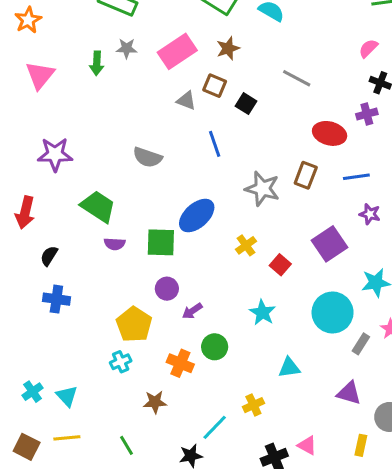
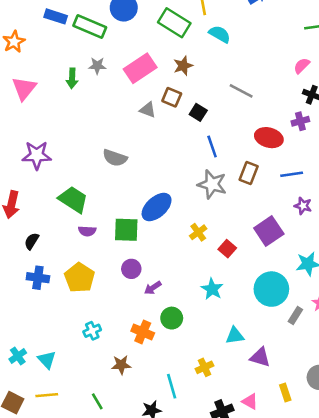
blue line: (215, 144) -> (212, 146), moved
yellow pentagon: (134, 324) -> (80, 278), moved
purple triangle: (349, 393) -> (260, 357), moved
cyan line: (215, 427) -> (172, 386), turned -60
yellow rectangle: (361, 445) -> (285, 393), moved, turned -30

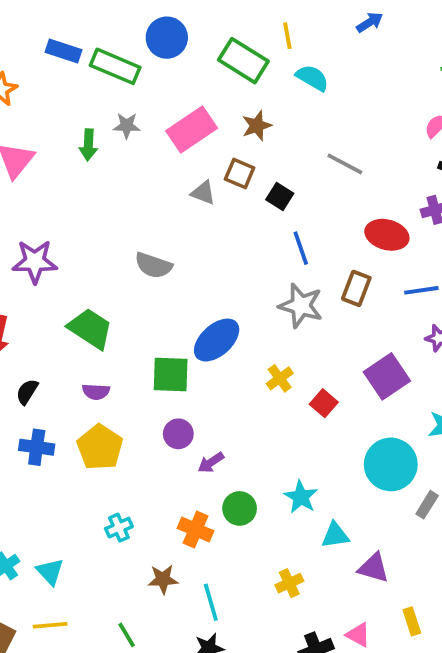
purple semicircle: (87, 231) -> (96, 392), moved
cyan star: (212, 289) -> (301, 497), moved
cyan line: (172, 386) -> (211, 602), moved

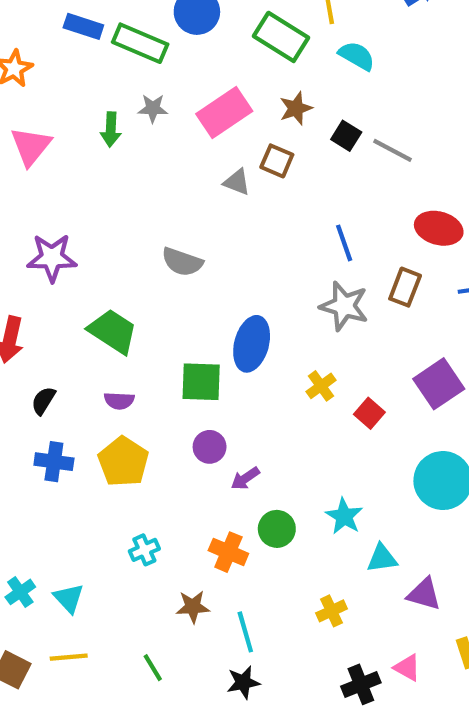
black square: (280, 196) -> (346, 136), moved
blue ellipse: (217, 340) -> (252, 344), turned -33

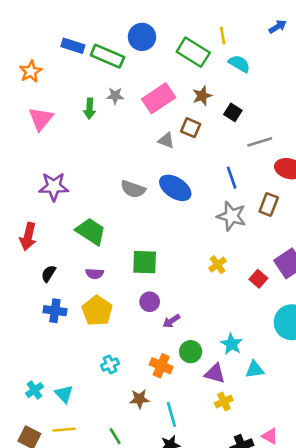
gray line: (392, 150) -> (260, 142), moved, turned -45
blue ellipse: (252, 344) -> (175, 188), moved, turned -72
red square: (369, 413) -> (258, 279), moved
purple triangle: (424, 594) -> (215, 373), moved

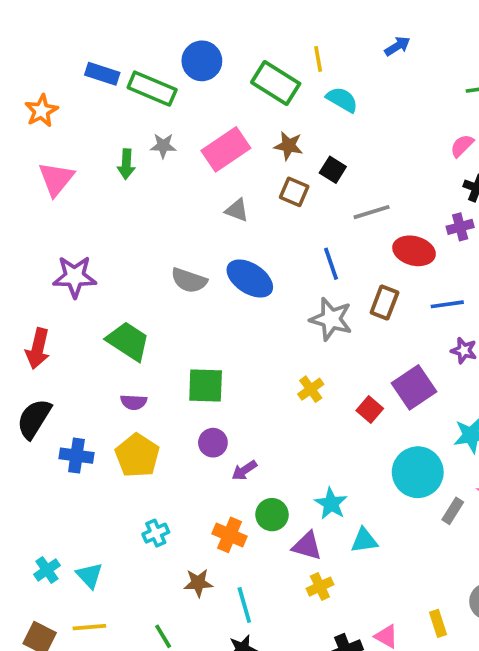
brown star: (202, 96) -> (289, 146), turned 30
brown square: (191, 128) -> (294, 192), moved
black semicircle: (49, 274) -> (34, 419), moved, size x1.6

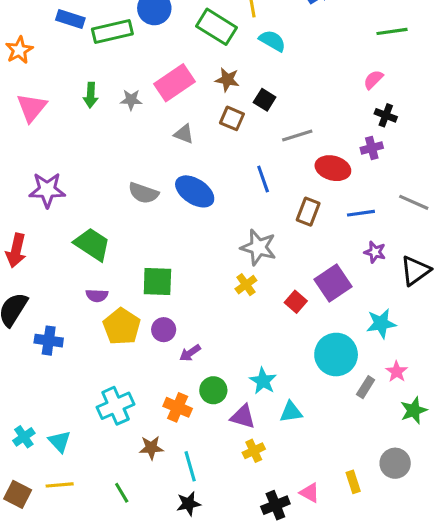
green rectangle: (152, 89) -> (112, 31), turned -36
gray star: (163, 146) -> (131, 100), moved
gray star: (331, 319) -> (258, 247), moved
yellow pentagon: (137, 456) -> (122, 327), moved
cyan cross: (156, 533) -> (115, 406), size x1.6

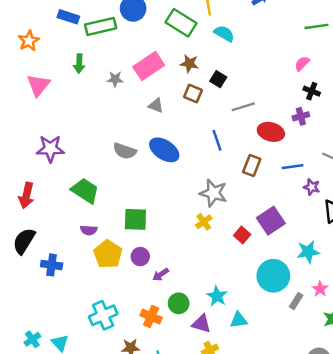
green arrow: (91, 95) -> (79, 64), moved
purple star: (375, 252) -> (312, 187), moved

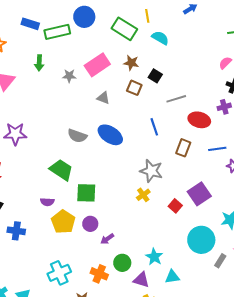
green trapezoid: (85, 191) -> (61, 170), moved

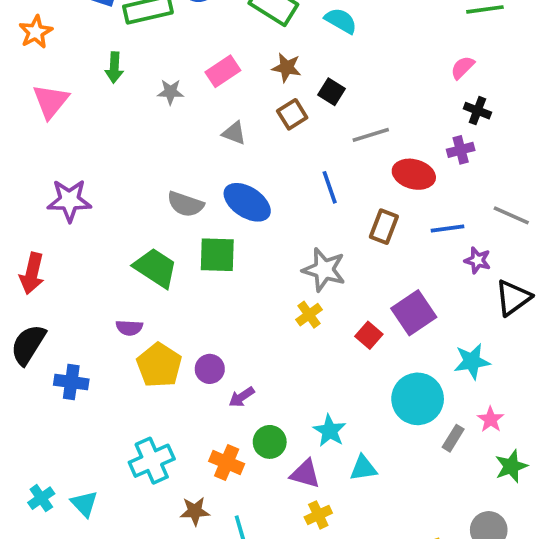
pink rectangle: (97, 65) -> (223, 71), size x0.7
brown square: (134, 88) -> (292, 114), turned 35
green square: (86, 193) -> (217, 255), moved

